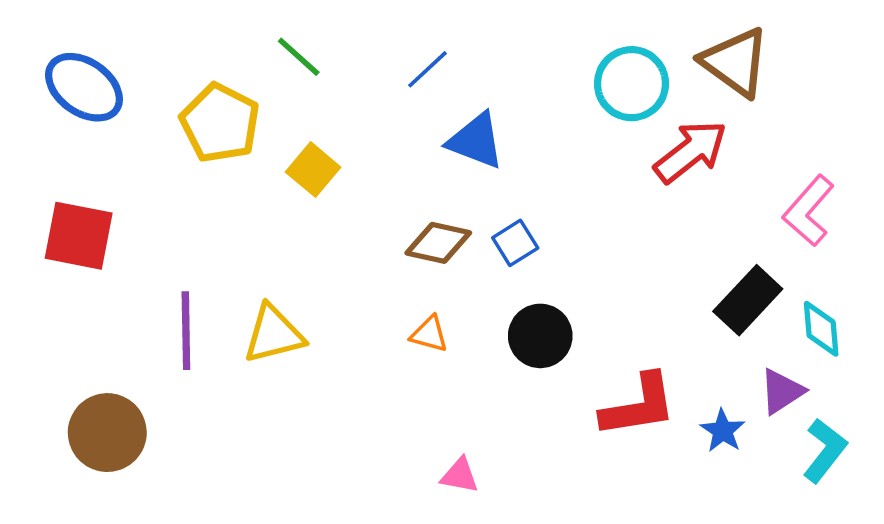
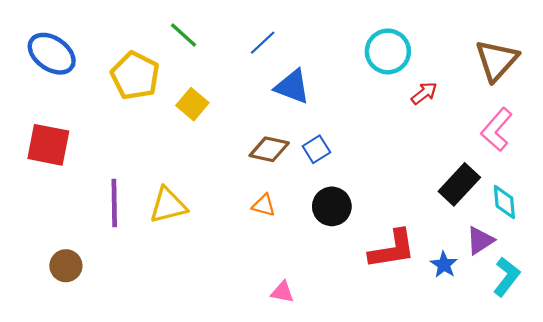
brown triangle: (735, 62) -> (497, 60), moved, turned 36
red arrow: (691, 152) -> (424, 93), size x0.6
brown circle: (107, 433) -> (66, 266), size x0.7

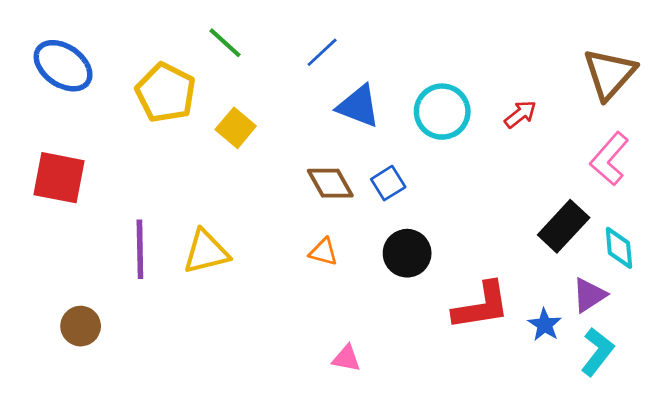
cyan circle: (388, 51) -> (442, 112), moved
brown diamond: (269, 149) -> (330, 183), turned 48
cyan L-shape: (507, 277) -> (597, 352), moved

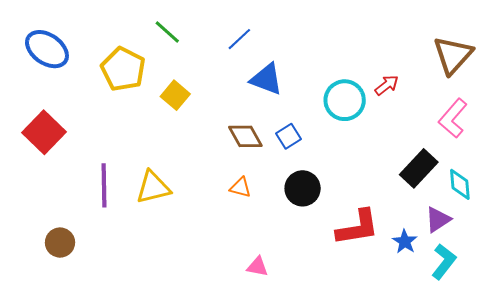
cyan circle: (442, 112) -> (345, 100), moved
red square: (59, 178) -> (44, 132), turned 33

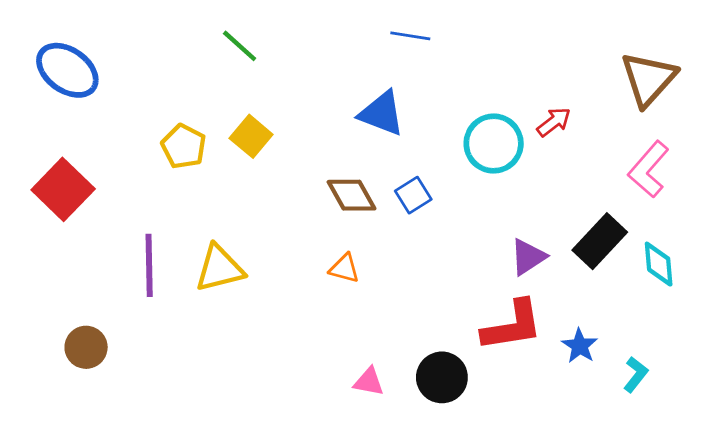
blue line: (239, 39) -> (410, 36), moved, turned 52
yellow pentagon: (123, 69) -> (184, 146), moved, size x0.7
black circle: (303, 188) -> (442, 377), moved
purple triangle: (438, 219) -> (528, 257), moved
cyan L-shape: (444, 262) -> (636, 375), size x0.7

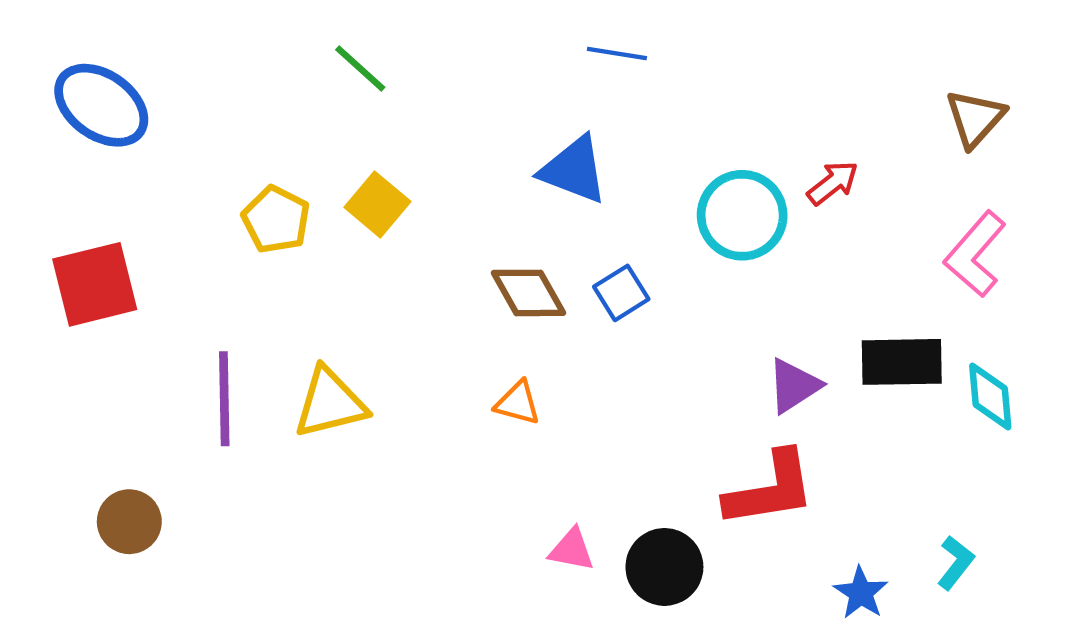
brown triangle: (649, 79) -> (975, 118), size x0.7
red square: (63, 189) -> (95, 284), turned 32
black rectangle: (600, 241) -> (902, 362), turned 46
blue star: (580, 346) -> (861, 593), moved
pink triangle: (369, 382) -> (572, 550), moved

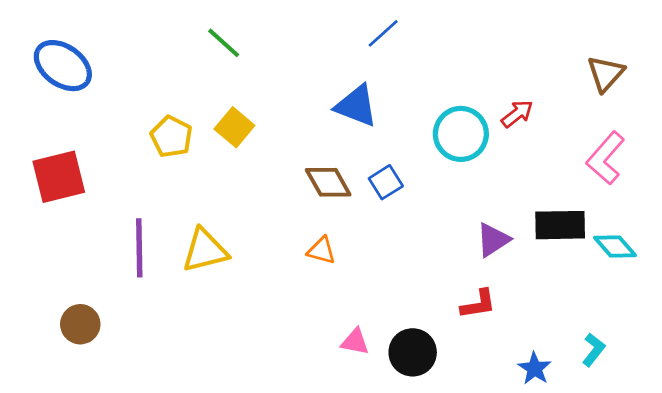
blue line: (617, 53) -> (383, 33), turned -51
cyan diamond: (990, 397) -> (615, 247), turned -36
red L-shape: (770, 489) -> (478, 304), size x0.6

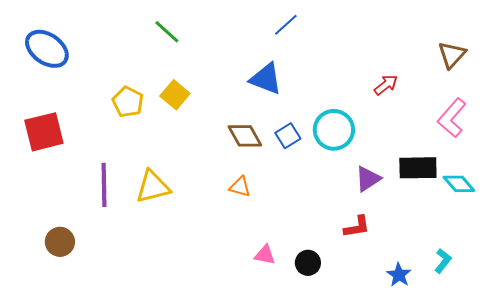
cyan circle: (461, 134) -> (334, 130), moved
black circle: (413, 352) -> (308, 263), size x0.7

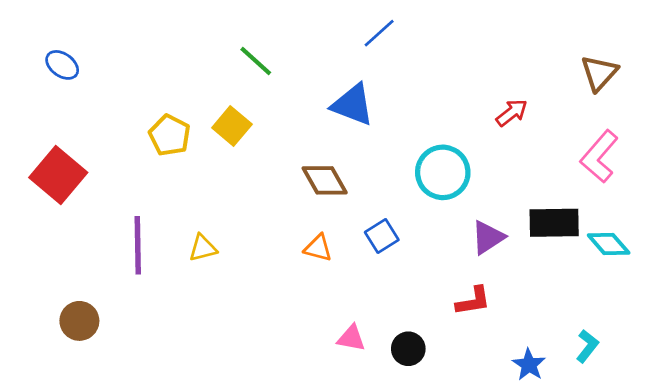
green line: (167, 32) -> (256, 61), moved
blue ellipse: (47, 49) -> (62, 65), size x0.6
red square: (44, 132) -> (58, 175), turned -36
blue square: (288, 136) -> (382, 236), moved
yellow triangle: (153, 187) -> (203, 248), size x0.6

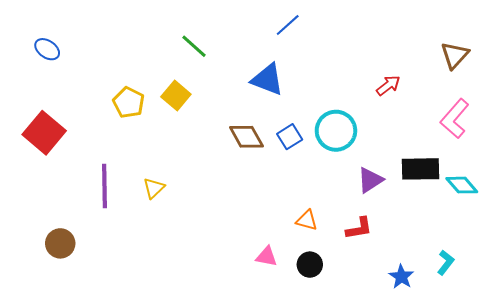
blue square: (382, 236) -> (290, 137), moved
yellow triangle: (203, 248) -> (154, 188), turned -30
orange triangle: (318, 248) -> (307, 220), moved

